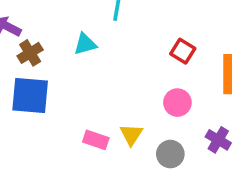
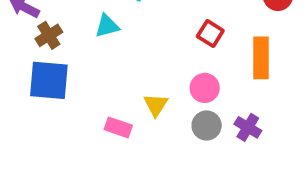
yellow triangle: (131, 135) -> (156, 105), moved
gray circle: (170, 154) -> (207, 125), moved

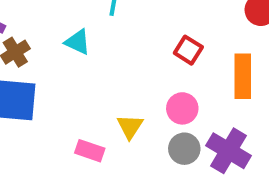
cyan triangle: (107, 26) -> (78, 42), turned 40
purple cross: (248, 127) -> (229, 151), size x1.5

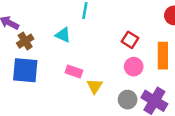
pink circle: (182, 108) -> (134, 67), moved
pink rectangle: (90, 151) -> (74, 72), moved

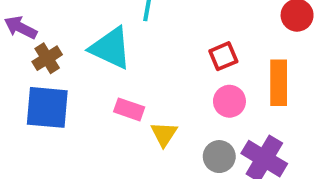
cyan triangle: (63, 35) -> (111, 48), size x1.6
red square: (130, 40) -> (223, 56), turned 35

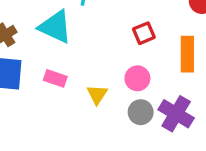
pink circle: (229, 101) -> (137, 78), moved
pink rectangle: (129, 109) -> (55, 78), moved

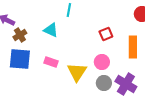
cyan triangle: (55, 27) -> (51, 30), size x0.7
yellow triangle: (97, 94) -> (77, 72), size x1.5

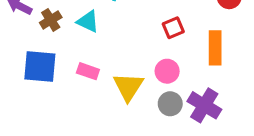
brown cross: (20, 35) -> (51, 20), moved

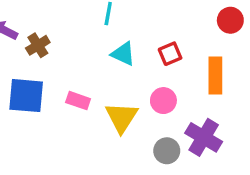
cyan triangle: (88, 22) -> (123, 54), moved
gray circle: (170, 104) -> (167, 151), moved

